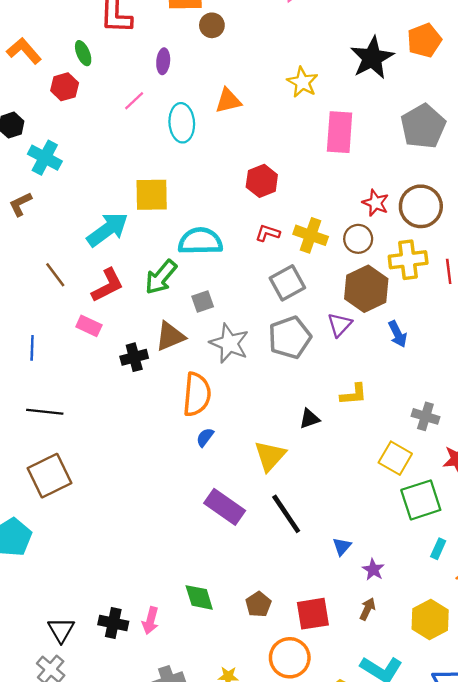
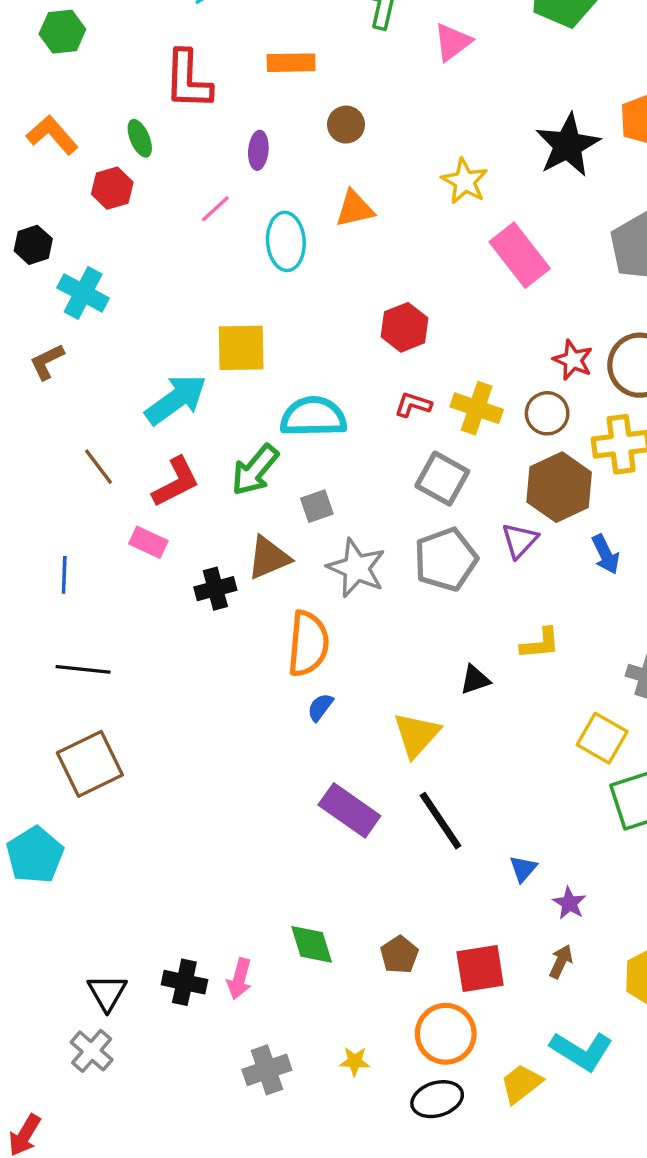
brown circle: (212, 25) -> (346, 125), moved
pink rectangle: (340, 132) -> (520, 255), turned -42
gray square: (287, 283) -> (442, 479), turned -32

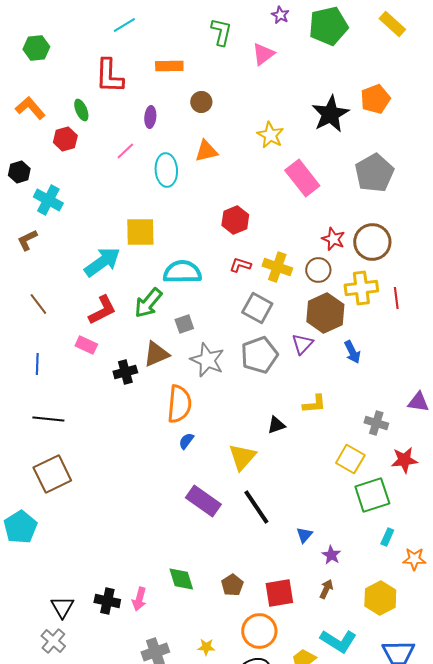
brown line: (99, 467) -> (38, 304), moved

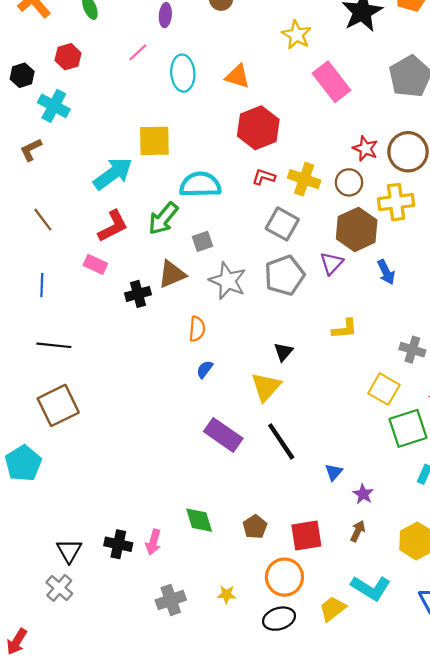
red hexagon: (65, 139) -> (68, 57), moved
orange triangle: (206, 151) -> (237, 76), moved, turned 30
red hexagon: (235, 220) -> (258, 128), size x1.4
orange semicircle: (179, 404) -> (197, 329), size x0.6
black triangle: (276, 425) -> (283, 352), moved, turned -30

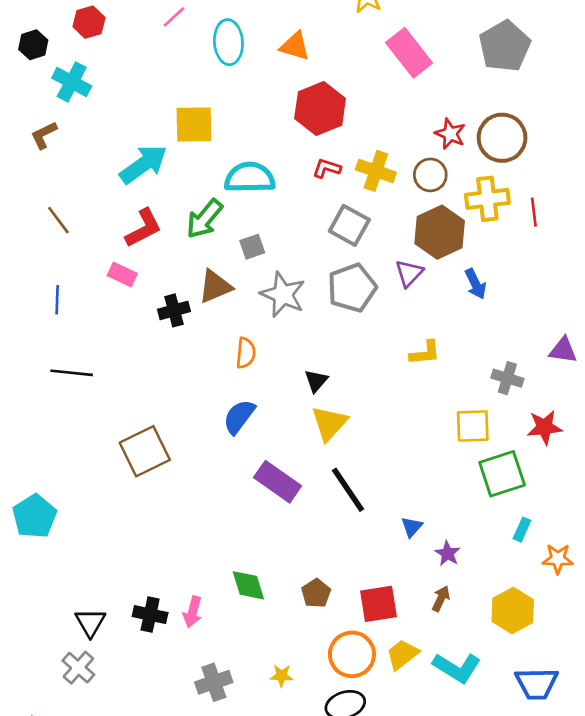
black triangle: (283, 352) -> (316, 381), moved
blue semicircle: (205, 369) -> (239, 417), moved, size x1.6
yellow square: (384, 389) -> (473, 426), turned -32
brown square: (58, 405) -> (145, 451), moved
yellow trapezoid: (333, 609) -> (402, 654), moved

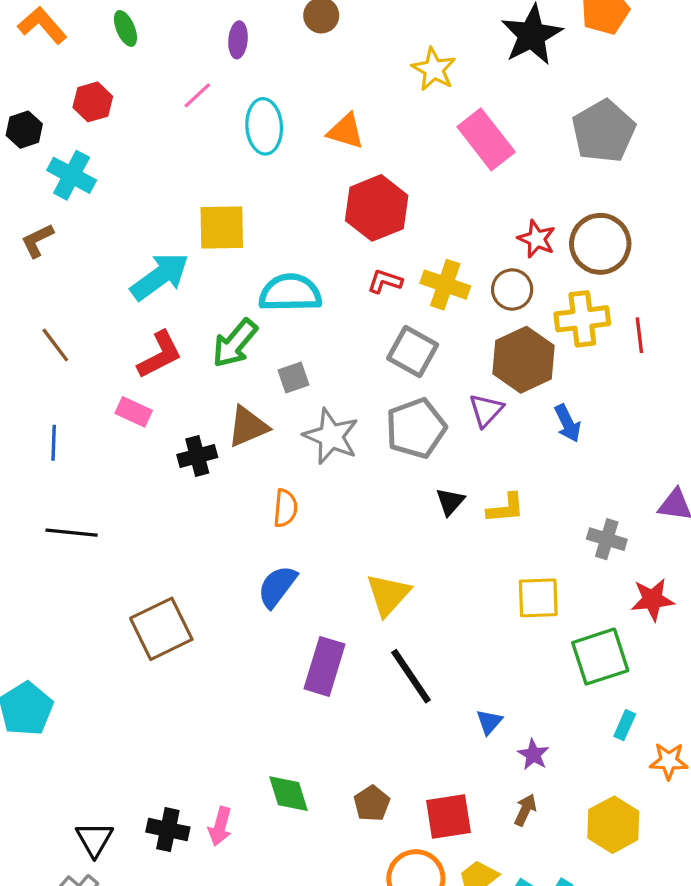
black triangle: (316, 381) -> (450, 502), moved
yellow square: (473, 426) -> (538, 598), moved
purple rectangle: (278, 482) -> (324, 666), turned 72

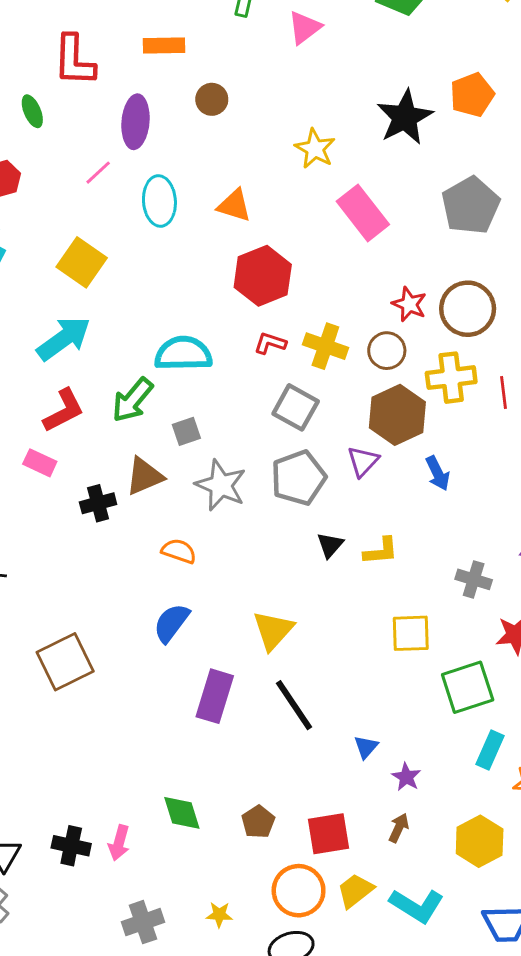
purple ellipse: (238, 40) -> (136, 122), size x1.6
yellow square: (222, 227) -> (82, 262), moved, turned 36
orange semicircle: (285, 508) -> (179, 551), turned -76
cyan rectangle: (625, 725) -> (490, 750), size x1.4

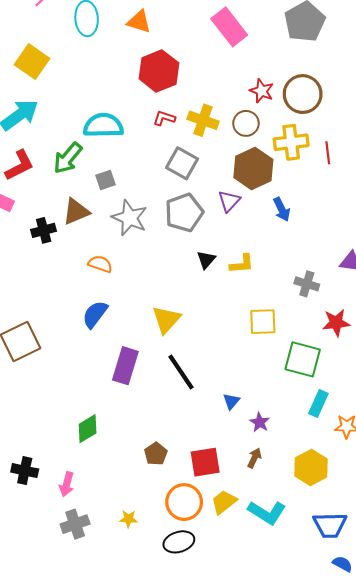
green square: (468, 687) -> (303, 359), turned 33
green diamond: (182, 813) -> (88, 429), moved, turned 76
pink arrow: (119, 843) -> (67, 484), moved

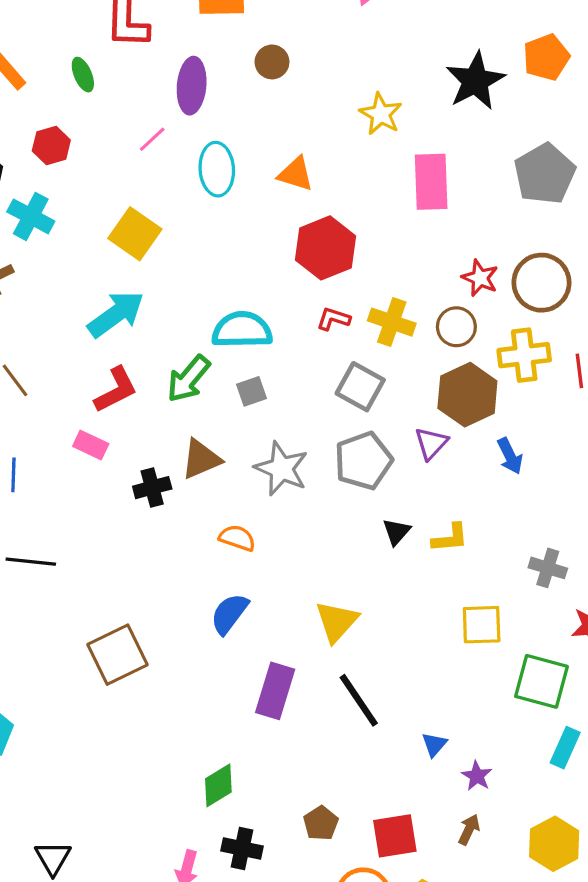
pink rectangle: (229, 27) -> (431, 182), turned 36
gray square: (105, 180) -> (251, 391), moved
black cross: (25, 471) -> (242, 848), moved

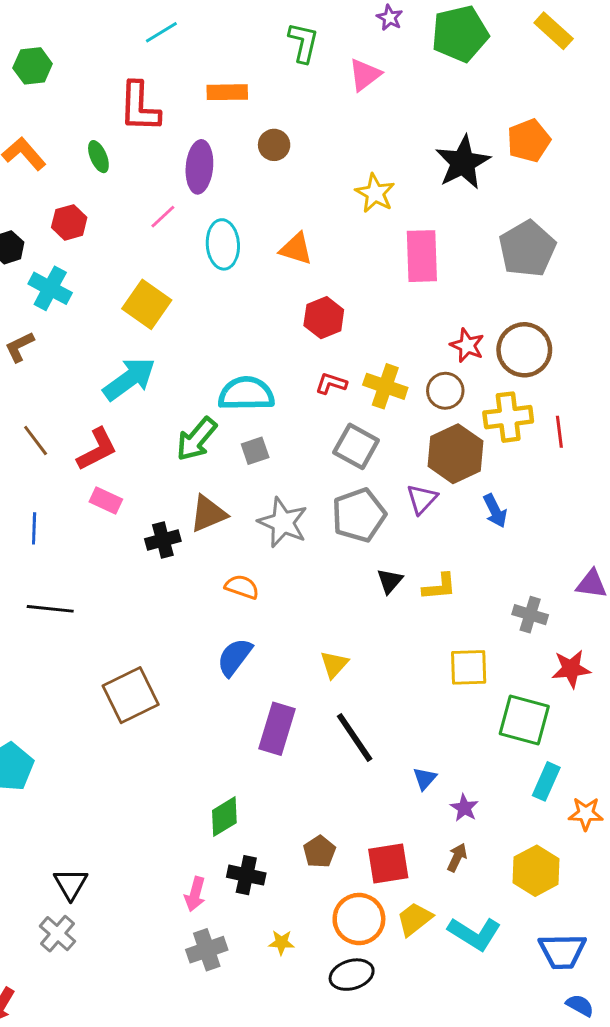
red hexagon: (326, 248) -> (324, 318), size x0.7
red L-shape: (116, 390) -> (97, 449), moved
yellow triangle: (337, 622) -> (334, 664), size x0.7

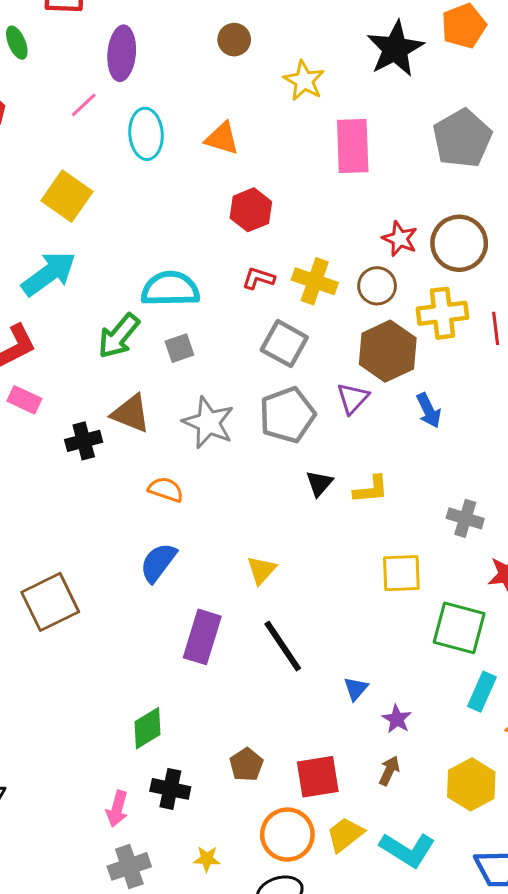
brown circle: (274, 145) -> (234, 40), moved
brown triangle: (208, 514) -> (131, 413), turned 45

